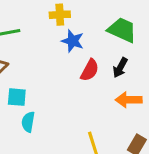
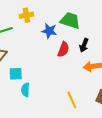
yellow cross: (60, 15) -> (26, 15), moved
green trapezoid: (122, 30) -> (70, 21), moved

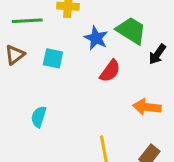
black arrow: (84, 45) -> (157, 54), moved
cyan square: (16, 74) -> (53, 58), moved

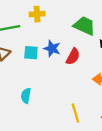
blue star: (96, 38) -> (52, 49), moved

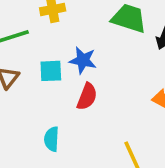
red semicircle: (73, 57) -> (87, 97), moved

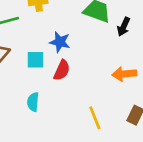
cyan square: (51, 71) -> (35, 60), moved

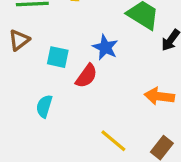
blue star: (60, 42) -> (105, 47), moved
yellow line: (95, 118) -> (113, 141), turned -40

